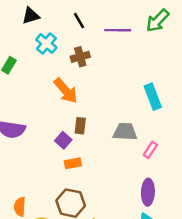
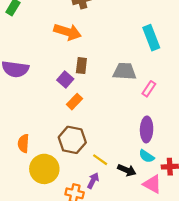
orange arrow: (66, 91) -> (68, 32), turned -32
orange rectangle: (73, 163) -> (75, 102), turned -35

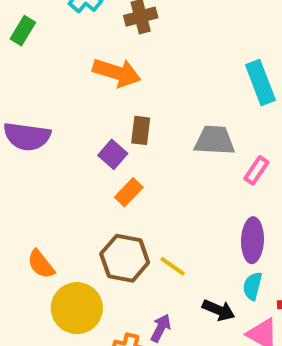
orange semicircle: (23, 143) -> (41, 264), turned -42
cyan semicircle: (147, 156) -> (252, 286), turned 70
yellow line: (100, 160) -> (173, 266), moved

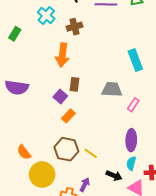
orange arrow: (117, 73) -> (62, 55), turned 80

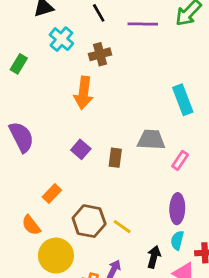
brown rectangle: (75, 84) -> (115, 158), moved
purple semicircle: (17, 87) -> (21, 137), turned -125
orange rectangle: (68, 116) -> (52, 194), moved
black arrow: (114, 176) -> (154, 257), turned -98

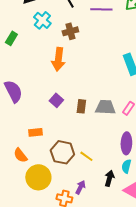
gray trapezoid: (151, 140) -> (105, 107), moved
orange rectangle: (52, 194) -> (35, 132), turned 40

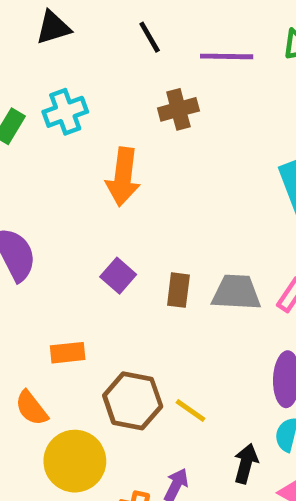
cyan cross: (42, 20) -> (65, 112), moved, turned 30
brown cross: (70, 31) -> (178, 109), moved

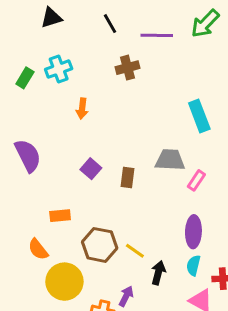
orange arrow: (123, 177) -> (82, 109), moved, size x0.6
gray trapezoid: (236, 292) -> (170, 160), moved
black arrow: (246, 463) -> (158, 273), moved

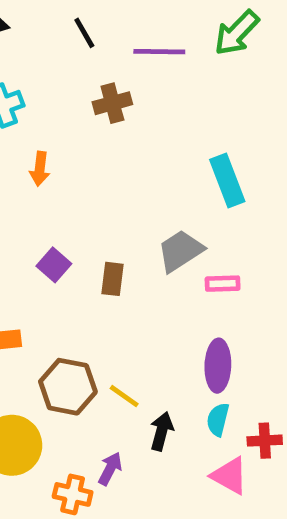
gray trapezoid: (170, 160) -> (180, 251), turned -36
pink rectangle: (196, 180) -> (223, 284), turned 54

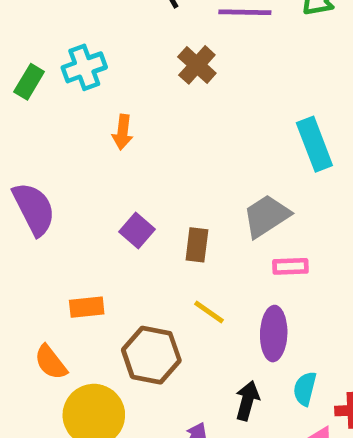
brown cross: (112, 103) -> (197, 65), turned -33
pink rectangle: (223, 284) -> (290, 266), moved
purple ellipse: (218, 366) -> (274, 334), moved
yellow line: (124, 396) -> (209, 312), moved

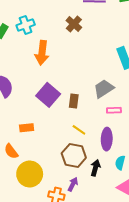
orange arrow: (123, 132) -> (42, 53), size x1.6
purple square: (137, 230) -> (48, 95), size x1.6
brown hexagon: (151, 355) -> (74, 156), moved

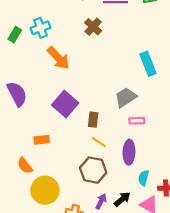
orange arrow: (42, 53) -> (58, 58), turned -50
brown rectangle: (74, 101) -> (93, 120), moved
black arrow: (95, 168) -> (122, 199), moved, turned 35
purple arrow: (73, 184) -> (101, 201), moved

